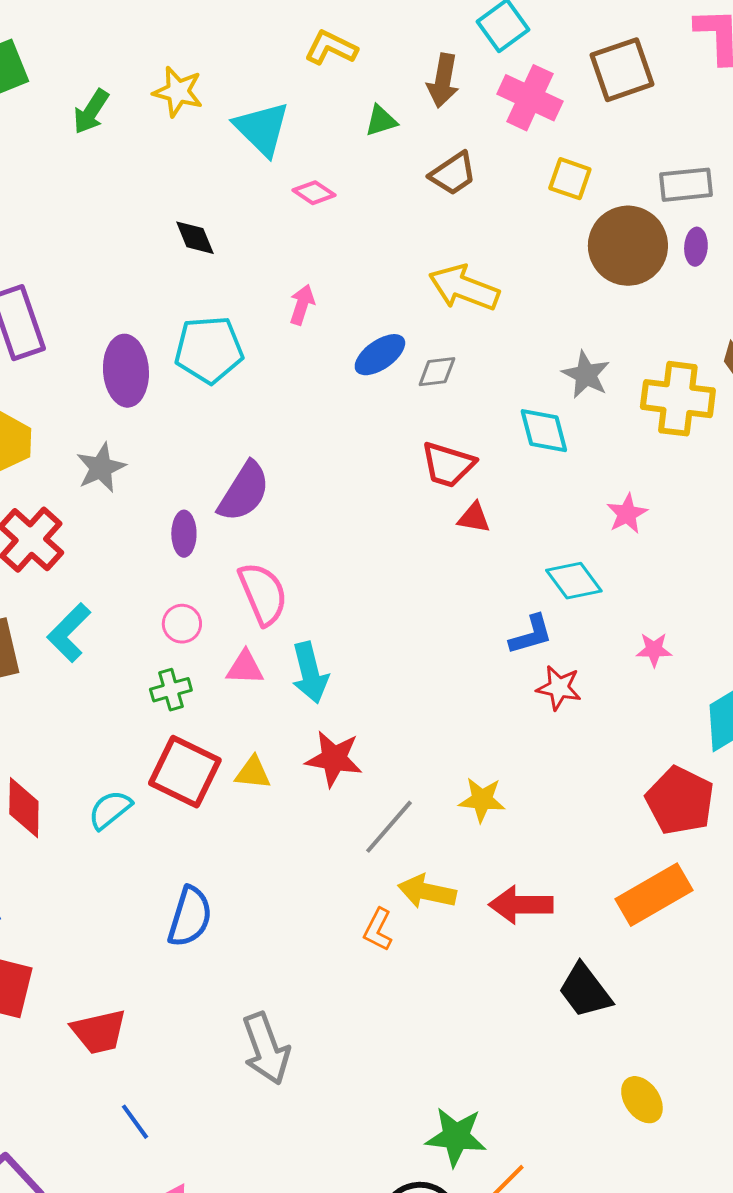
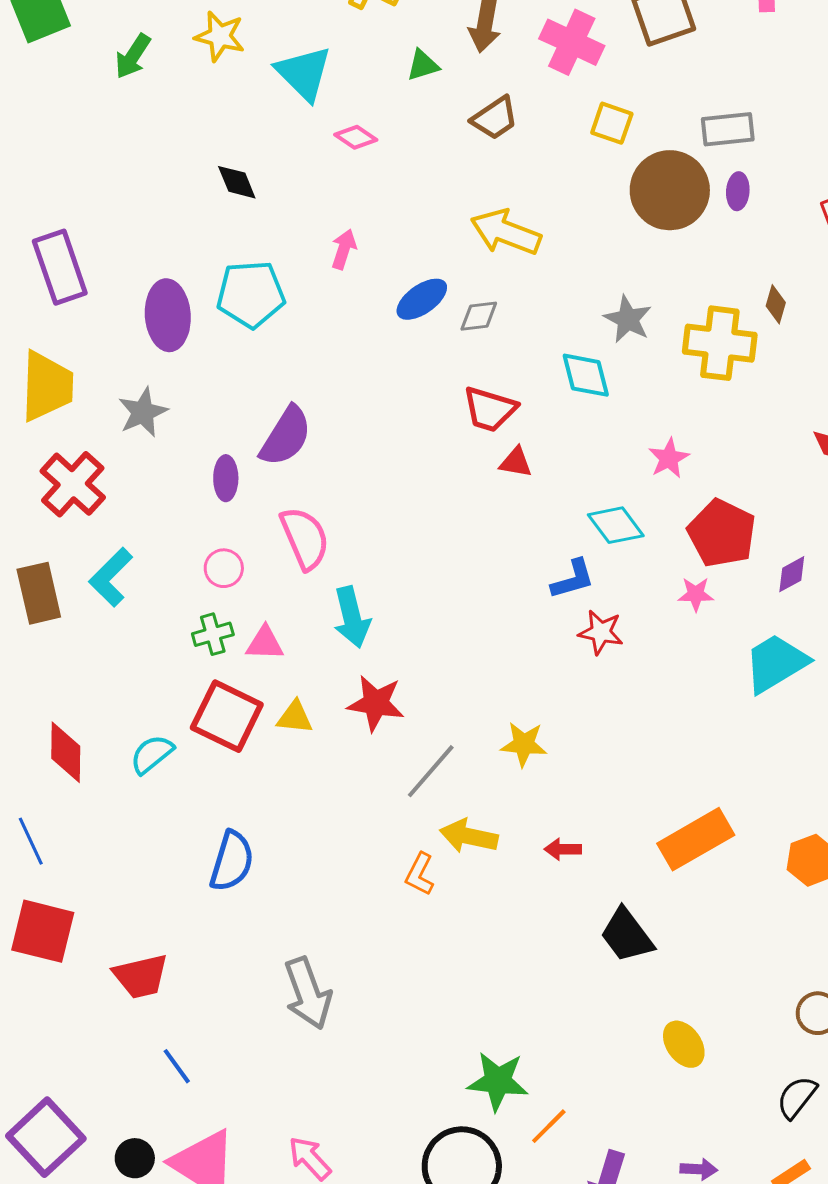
pink triangle: (245, 668) -> (265, 643), moved
red pentagon: (680, 801) -> (722, 533), moved
red arrow: (521, 905) -> (563, 849), size x0.6

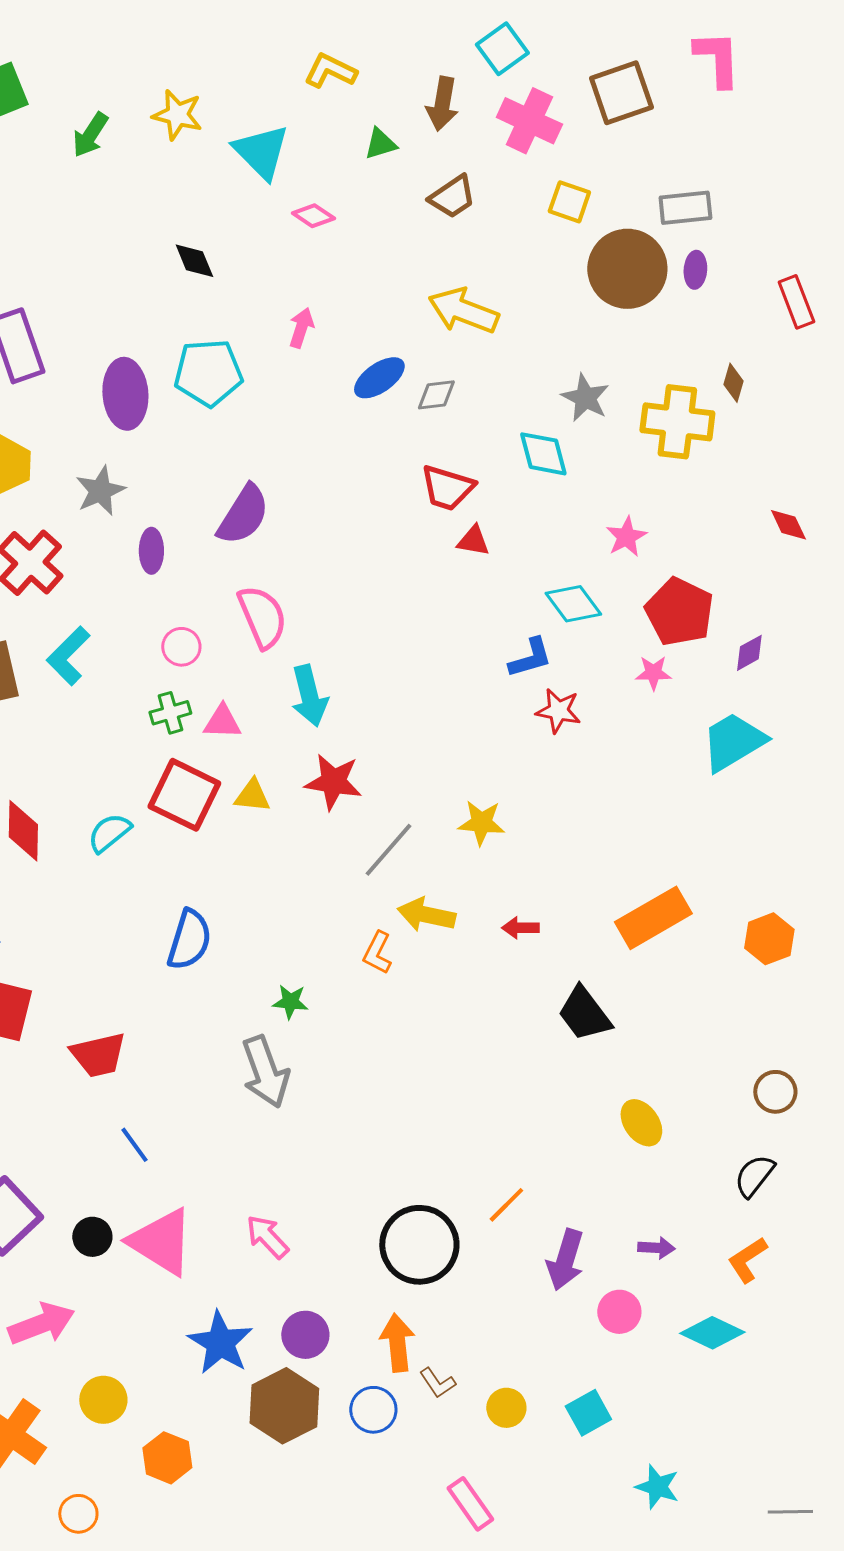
purple ellipse: (226, 478) -> (151, 551), moved
green star: (498, 1081) -> (290, 1002), moved, size x0.6

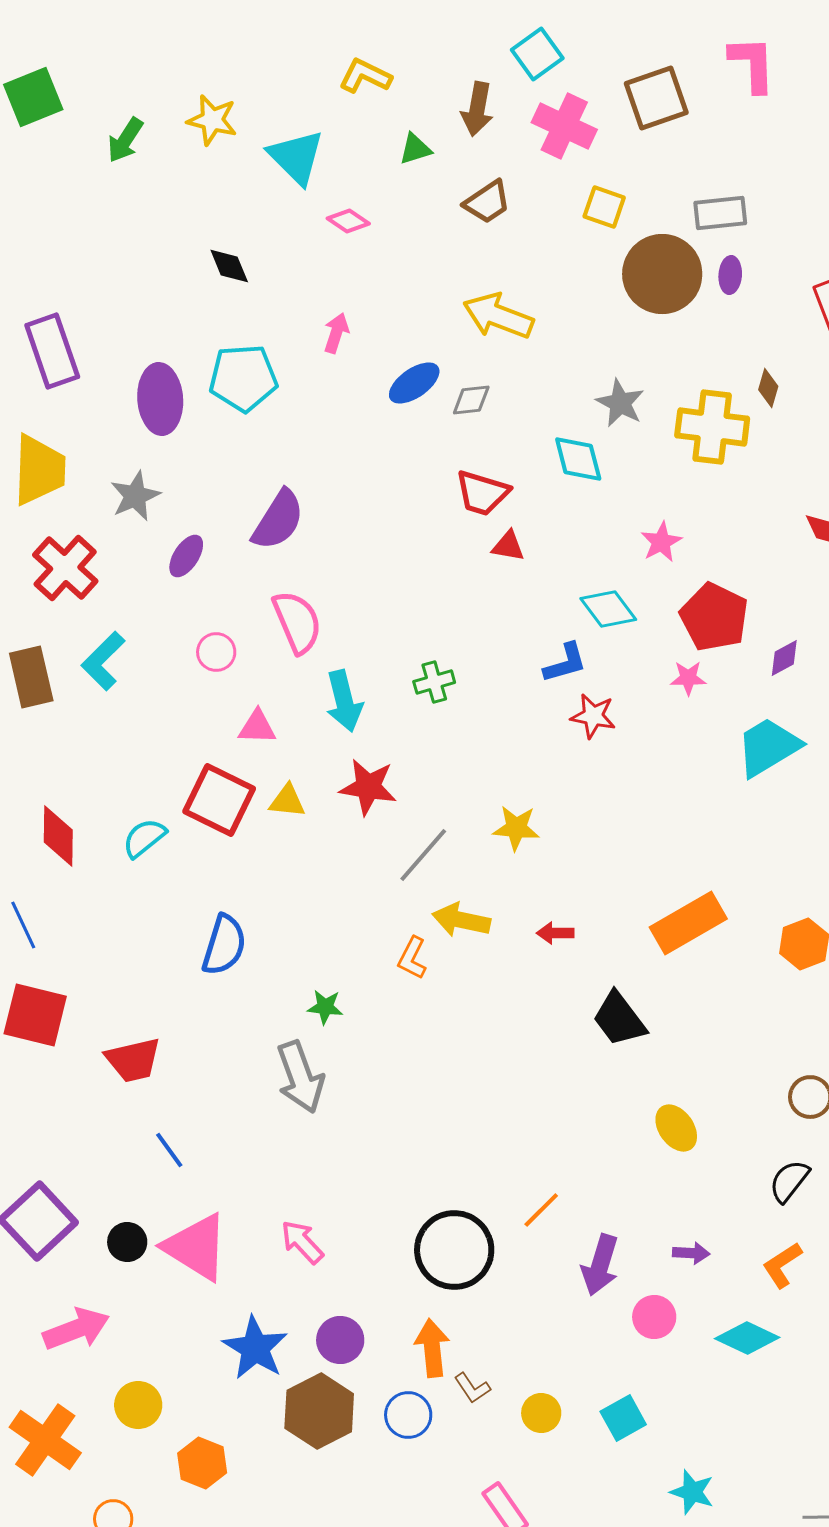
purple ellipse: (151, 551) -> (186, 556), turned 33
green cross: (170, 713) -> (434, 682), moved

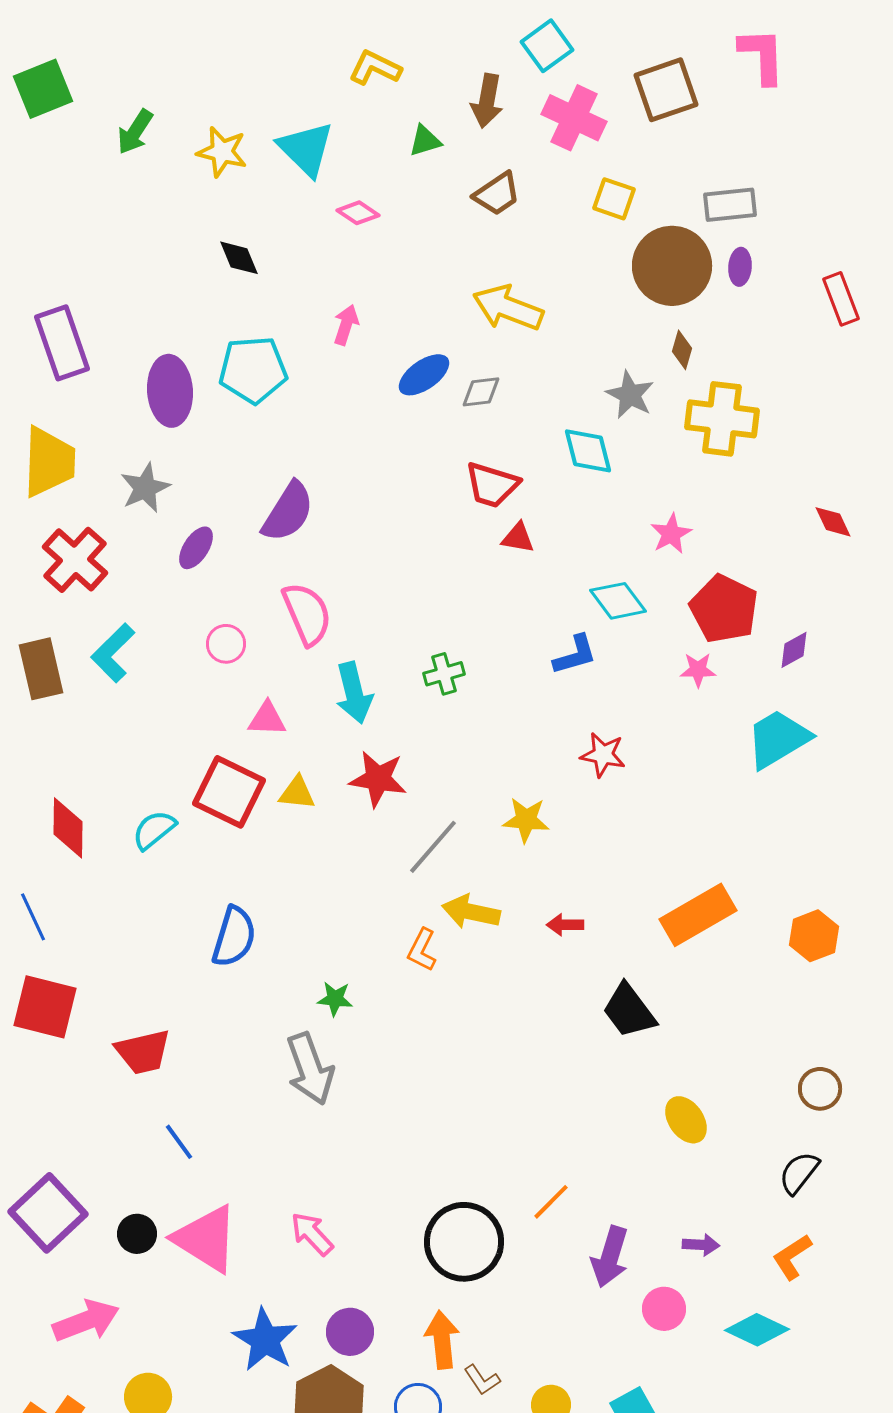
yellow star: (212, 120) -> (222, 152), moved
brown diamond: (768, 388) -> (682, 350), moved
red star: (593, 716) -> (603, 755), moved

